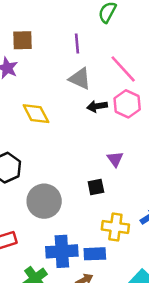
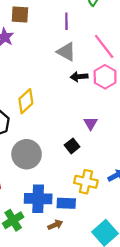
yellow diamond: (36, 114) -> (26, 101), moved, turned 70
black square: (96, 187) -> (72, 146), turned -32

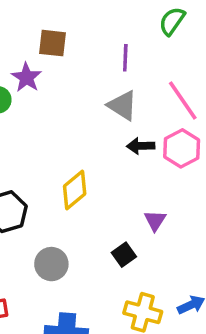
yellow diamond: (26, 101) -> (75, 190), moved
gray circle: (27, 154) -> (51, 264), size x0.7

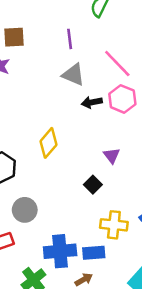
gray circle: (51, 264) -> (25, 210), moved

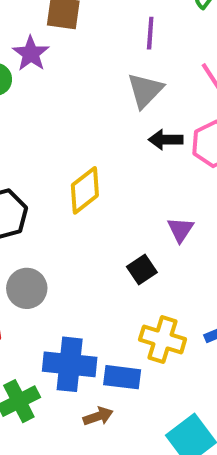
gray triangle: (73, 75) -> (145, 90), turned 40

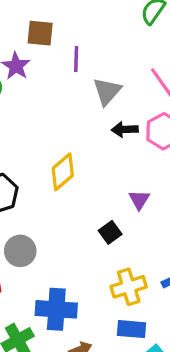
purple line: (150, 33) -> (76, 59), moved
yellow cross: (163, 339) -> (129, 287), turned -32
blue rectangle: (122, 377) -> (132, 329), moved

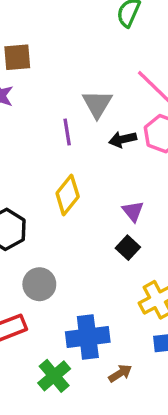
purple line: (76, 59) -> (67, 132), moved
purple triangle: (139, 200) -> (133, 211), moved

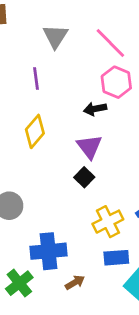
gray triangle: (97, 104) -> (55, 36), moved
black arrow: (123, 139) -> (95, 109), moved
purple triangle: (133, 211) -> (89, 147), size x1.4

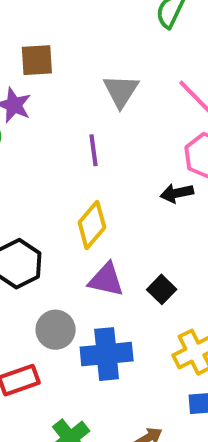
purple triangle: (89, 147) -> (106, 280), moved, turned -40
blue cross: (48, 251) -> (107, 354), moved

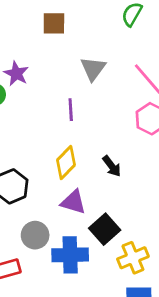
brown square: (37, 60) -> (54, 23), moved
black arrow: (177, 193) -> (112, 166), moved, turned -120
black square: (162, 289) -> (105, 229), moved, size x1.5

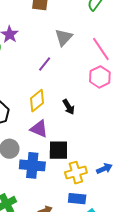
purple line: (71, 110) -> (45, 64), turned 35
black square: (105, 229) -> (58, 150), turned 35

